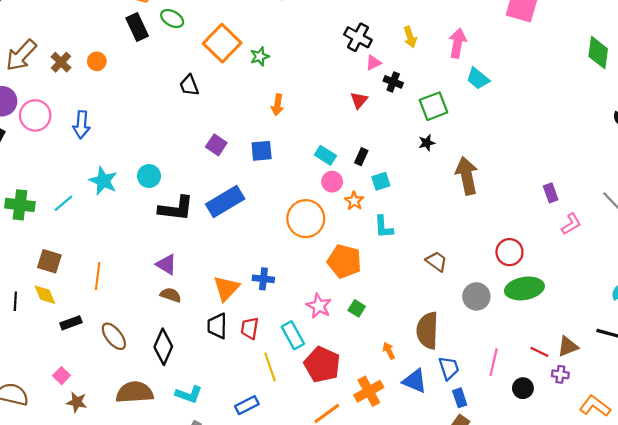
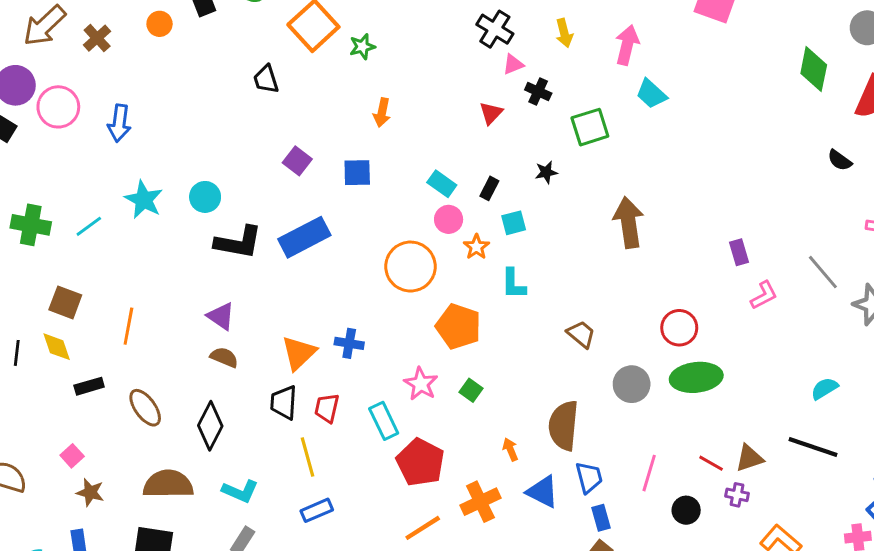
orange circle: (97, 61) -> (160, 24), moved
black star: (427, 143) -> (546, 172), moved
yellow line: (270, 367) -> (307, 457), moved

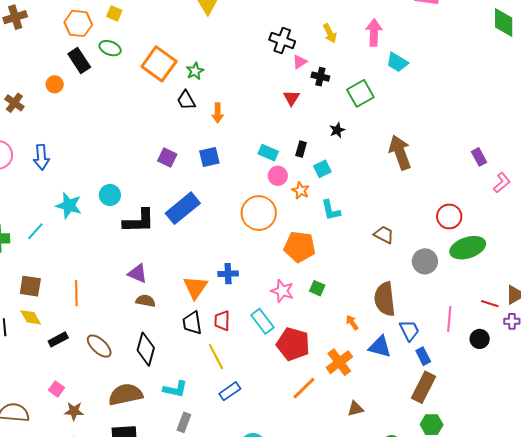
black trapezoid: (266, 79) -> (186, 100), moved

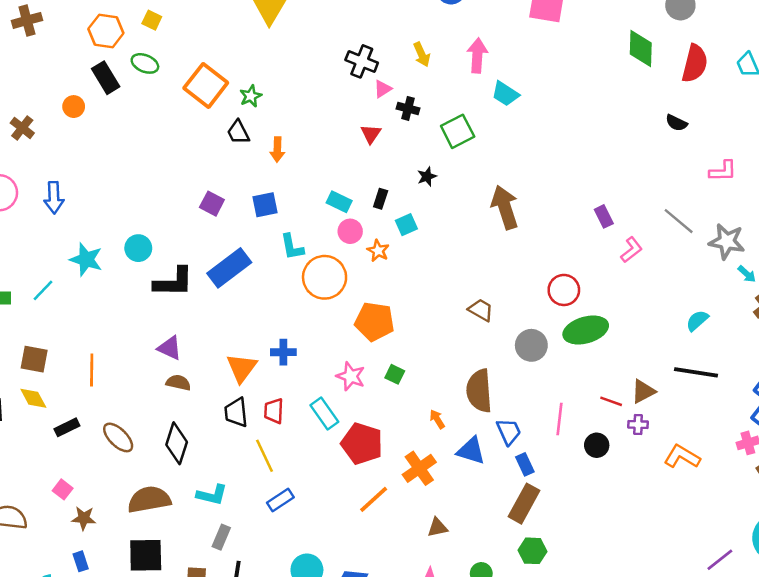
cyan L-shape: (331, 210) -> (292, 247), moved

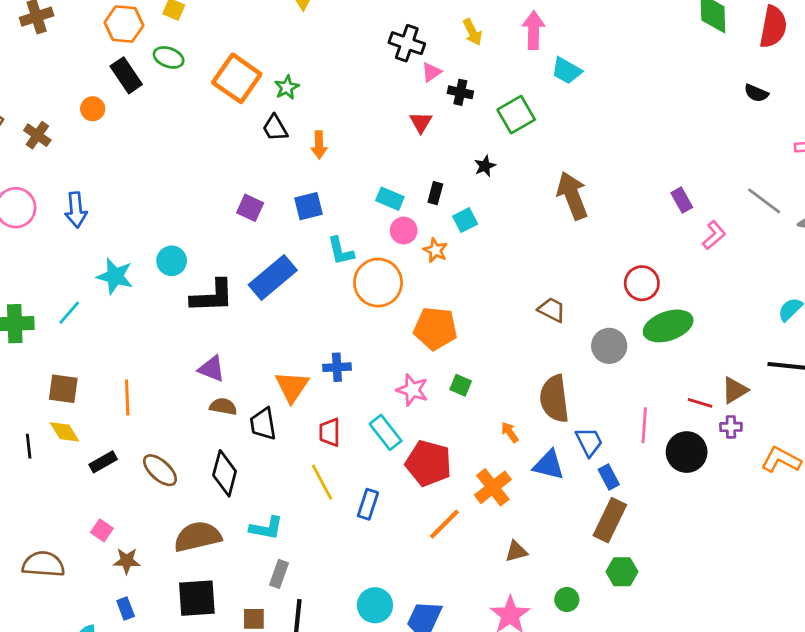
black trapezoid: (236, 412) -> (263, 424), moved
black circle: (597, 445) -> (687, 452), size x1.5
blue rectangle: (280, 500) -> (368, 504), moved, turned -36

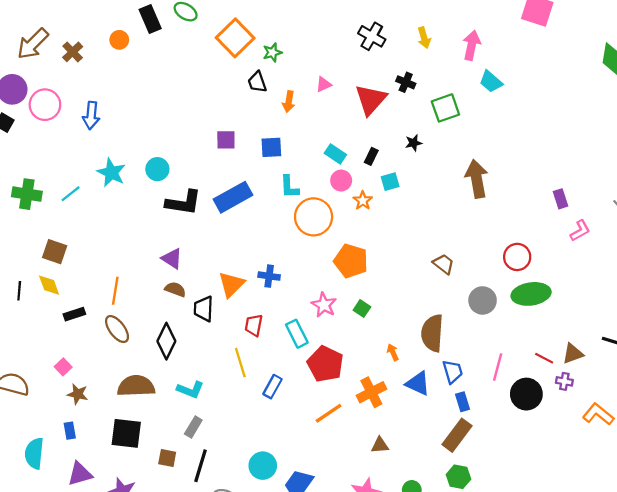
pink triangle: (431, 72) -> (324, 84), moved
red triangle: (421, 122) -> (371, 100), size x1.8
purple square: (250, 208) -> (226, 140), turned -36
orange line: (127, 398) -> (115, 291), moved

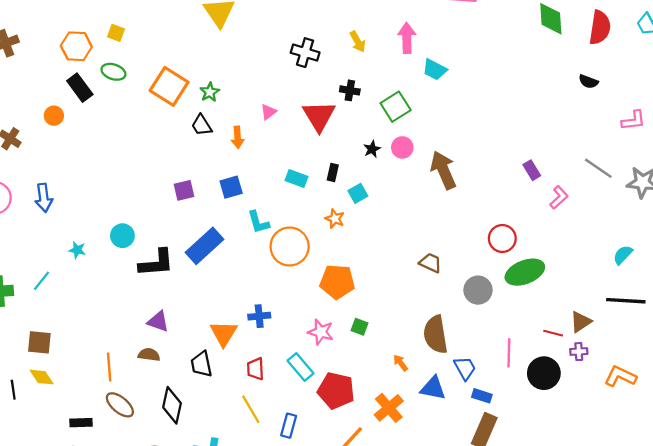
cyan star: (111, 173) -> (77, 250), size x0.6
pink circle: (341, 181) -> (402, 147), moved
brown semicircle: (175, 289) -> (149, 355), moved
black rectangle: (74, 314) -> (81, 423), moved, turned 30
blue rectangle: (463, 402) -> (482, 396), turned -42

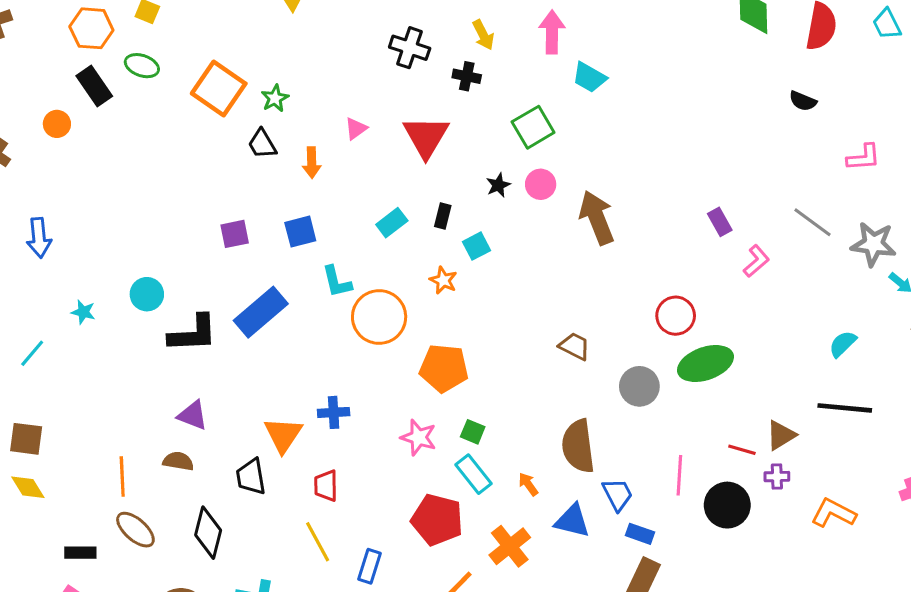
black cross: (350, 90) -> (467, 76), moved
cyan rectangle: (296, 179) -> (392, 223), turned -60
cyan rectangle: (300, 367) -> (474, 474), moved

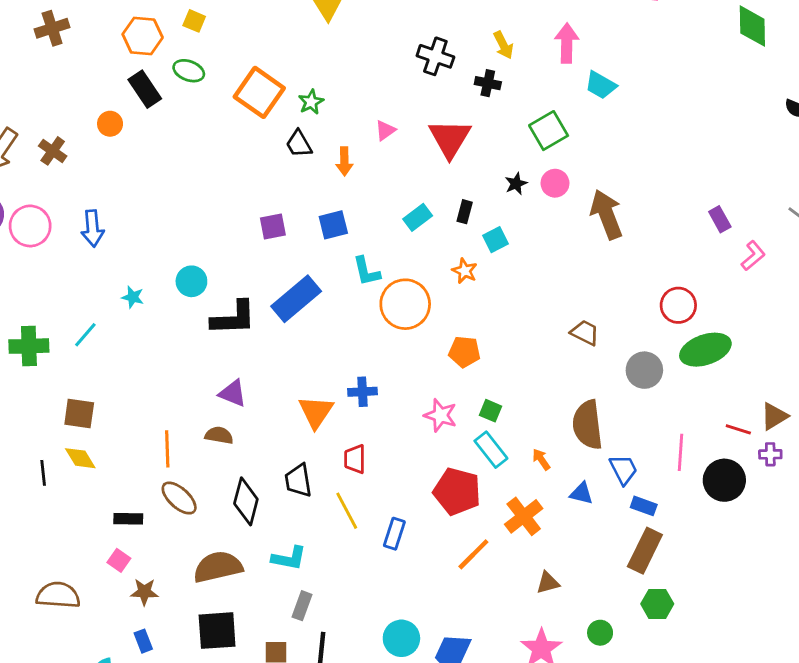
orange pentagon: (444, 368) -> (464, 352), size x0.7
black trapezoid: (251, 477) -> (298, 481), moved
blue triangle: (572, 521) -> (582, 493), size x0.7

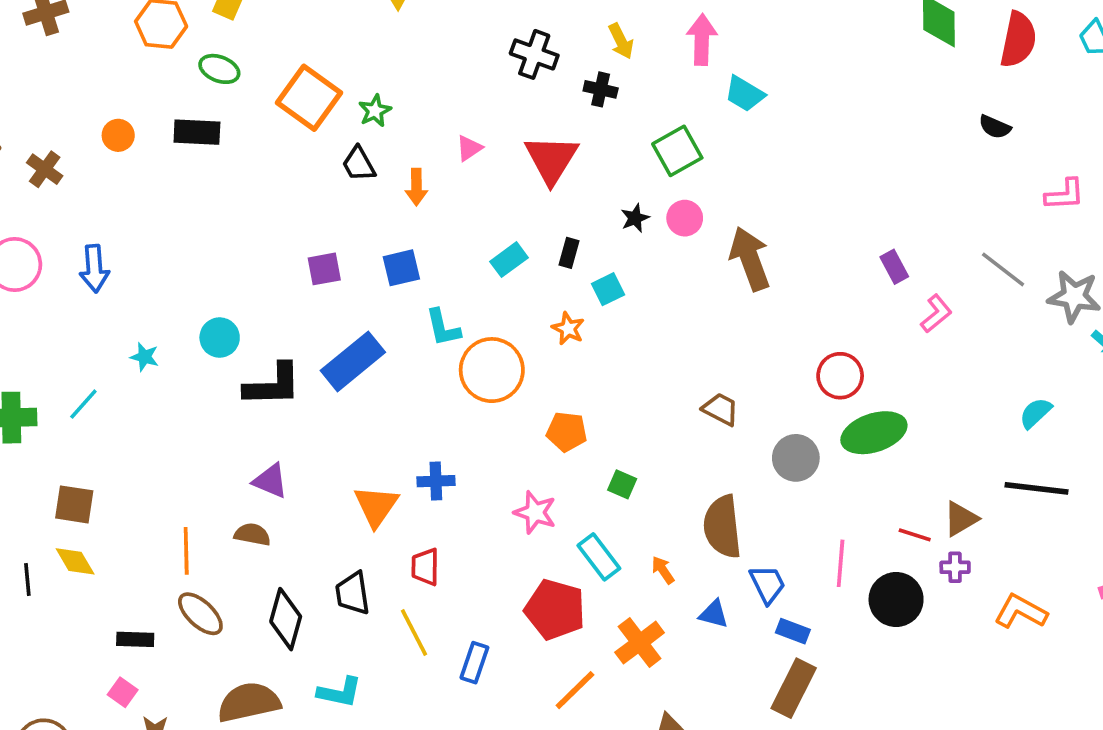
black rectangle: (145, 89) -> (197, 132), moved, turned -54
green square: (490, 411) -> (622, 484), moved

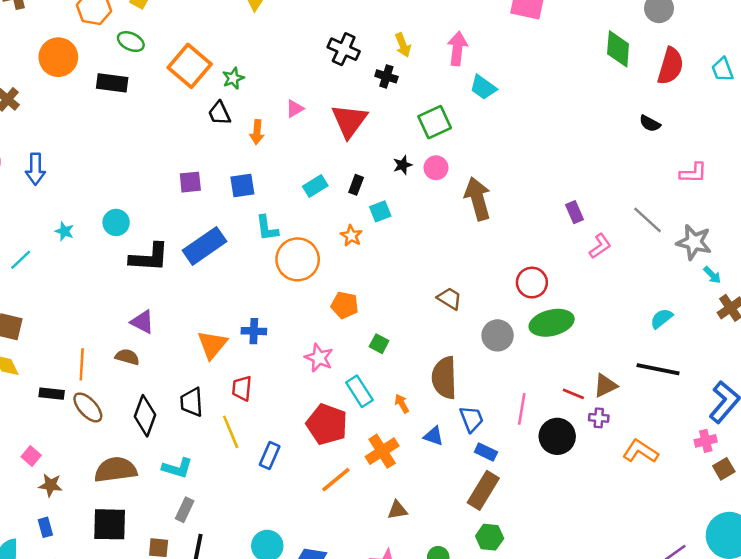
orange circle: (118, 135) -> (58, 57), moved, size x1.8
black rectangle: (135, 639) -> (52, 394), moved

